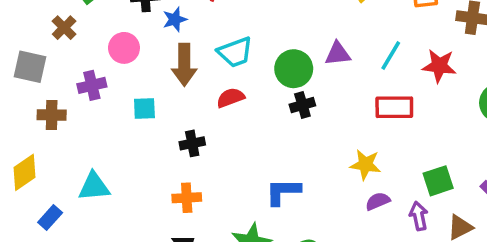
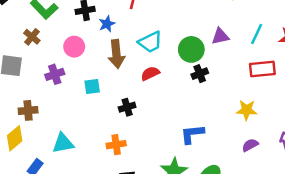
brown cross: (52, 115) -> (28, 110), moved
orange cross: (187, 198) -> (116, 145), moved
purple semicircle: (378, 201) -> (250, 145), moved

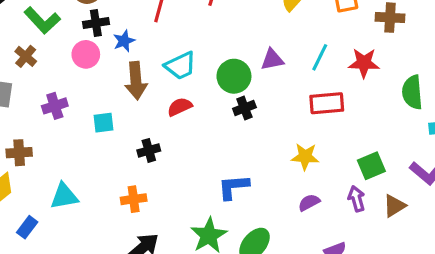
pink circle: (74, 47) -> (86, 54), moved

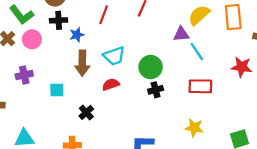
pink circle: (86, 54) -> (32, 39), moved
cyan line: (320, 57) -> (197, 52), moved, turned -66
purple triangle: (272, 60) -> (181, 34), moved
red rectangle: (327, 103) -> (200, 86), moved
black cross: (149, 150) -> (86, 112), turned -32

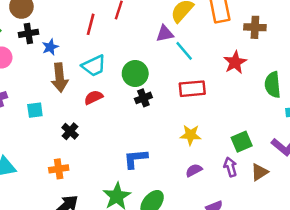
red line: (104, 15) -> (91, 24), moved
red star: (242, 67) -> (235, 62), turned -30

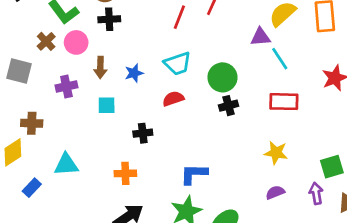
blue star: (50, 47) -> (134, 73), moved
brown arrow: (60, 78) -> (100, 67), moved, size x0.7
black cross: (70, 131) -> (143, 133), turned 35
blue L-shape: (135, 159) -> (194, 174), moved

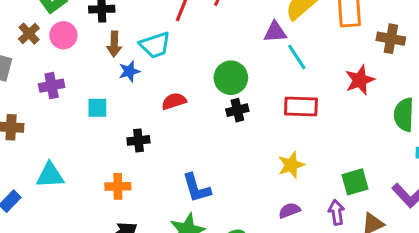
cyan trapezoid: (178, 64) -> (155, 45), moved
brown arrow: (100, 67) -> (114, 44), moved
yellow star: (276, 153) -> (291, 165), turned -30
blue L-shape: (194, 174) -> (196, 188), turned -108

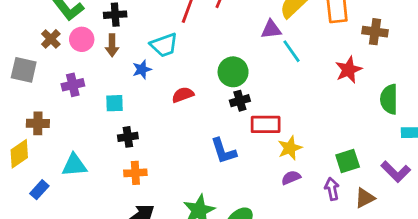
brown arrow: (114, 44) -> (112, 45), moved
red rectangle: (301, 106) -> (266, 124), moved
black cross: (138, 140) -> (128, 137), moved
blue L-shape: (196, 188) -> (223, 151), moved
purple semicircle: (289, 211) -> (291, 178), moved

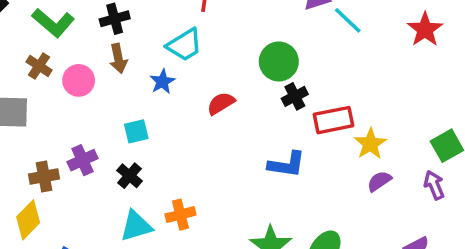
pink circle: (82, 39) -> (79, 80), moved
purple cross: (73, 85) -> (83, 160), moved
black cross: (128, 137) -> (129, 176), moved, turned -30
blue L-shape: (223, 151) -> (287, 164), turned -52
cyan triangle: (74, 165) -> (136, 226), moved

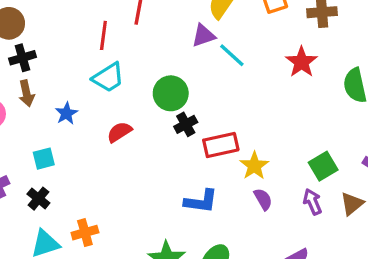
cyan trapezoid: (184, 45) -> (108, 78), moved
blue L-shape: (287, 164) -> (201, 201), moved
purple semicircle: (379, 181) -> (263, 199), turned 95

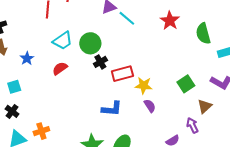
cyan trapezoid: (108, 78) -> (63, 41), moved
yellow star: (254, 166) -> (144, 85), turned -30
purple arrow: (312, 202) -> (192, 125), moved

